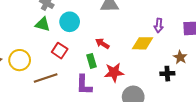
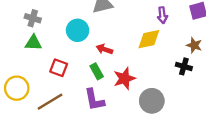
cyan circle: (70, 22) -> (78, 30), moved
black cross: (167, 74) -> (184, 66), turned 32

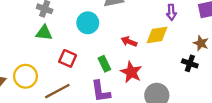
red arrow: (104, 49) -> (129, 41), moved
red star: (124, 78) -> (131, 72), turned -30

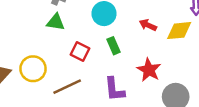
red arrow: (129, 41) -> (148, 25), moved
green rectangle: (104, 64) -> (113, 46), moved

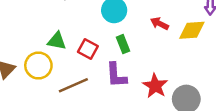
green triangle: (56, 22) -> (57, 41), moved
red star: (149, 70) -> (155, 86), moved
purple L-shape: (114, 89) -> (116, 75), moved

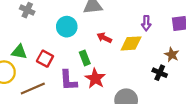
green rectangle: (123, 44) -> (85, 58), moved
red star: (155, 86) -> (95, 78), moved

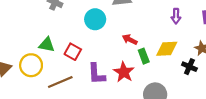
red arrow: (104, 38) -> (130, 39), moved
yellow diamond: (131, 43) -> (167, 49), moved
green rectangle: (85, 58) -> (144, 56), moved

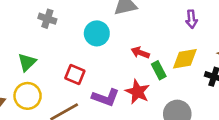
green triangle: (47, 45) -> (27, 62), moved, turned -49
purple L-shape: (96, 74) -> (106, 97), turned -60

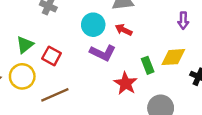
red arrow: (140, 53) -> (124, 30), moved
red square: (75, 74) -> (52, 56), moved
purple L-shape: (106, 97) -> (103, 53), moved

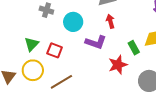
cyan circle: (93, 25) -> (73, 22), moved
red arrow: (124, 30) -> (110, 21), turned 56
red star: (126, 83) -> (118, 65), turned 30

